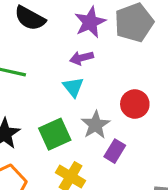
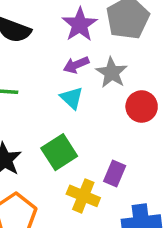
gray star: (96, 125) -> (112, 73), moved
purple rectangle: (115, 151) -> (115, 174), moved

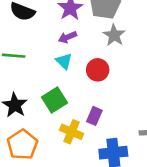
gray star: (112, 73) -> (114, 35), moved
red circle: (142, 107) -> (98, 70), moved

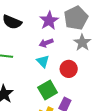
green square: (55, 100) -> (48, 90), moved

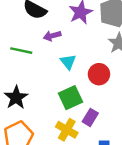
purple arrow: (46, 43) -> (52, 36), moved

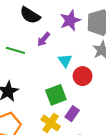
purple arrow: (52, 36) -> (44, 39), turned -40
cyan triangle: (68, 62) -> (65, 61), moved

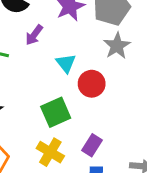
purple rectangle: (72, 114) -> (92, 145), moved

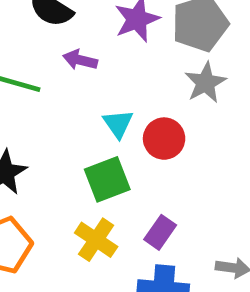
purple arrow: (34, 35) -> (80, 60), turned 65
cyan triangle: (66, 63) -> (118, 124), moved

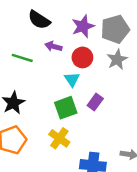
red circle: (164, 139) -> (82, 57), moved
purple rectangle: (160, 232) -> (95, 102), moved

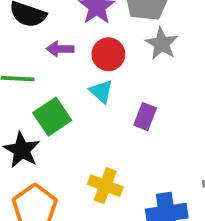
green square: (66, 108) -> (52, 117), moved

